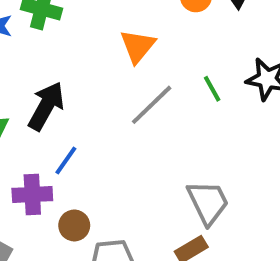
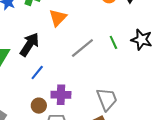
orange triangle: (138, 46) -> (58, 18), moved
purple cross: (32, 195) -> (61, 95), moved

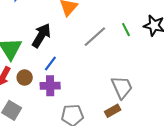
purple cross: (61, 95) -> (50, 86), moved
brown circle: (39, 106) -> (25, 78), moved

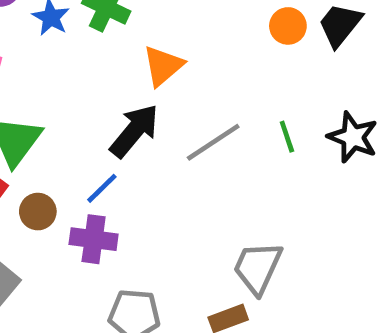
black arrow: (41, 36) -> (134, 131), moved
gray trapezoid: (122, 87) -> (258, 268), turned -140

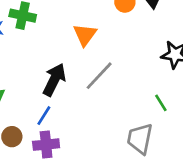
orange triangle: (163, 66) -> (85, 35), moved
green line: (287, 137) -> (161, 103), moved

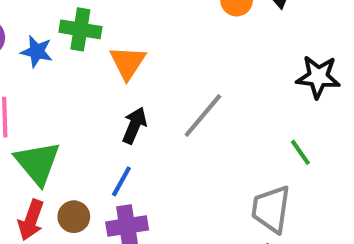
orange triangle: (85, 35) -> (128, 63), moved
black arrow: (54, 80) -> (134, 125), size x0.7

